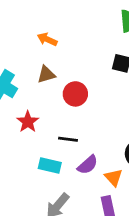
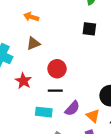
red circle: (75, 94) -> (57, 69), moved

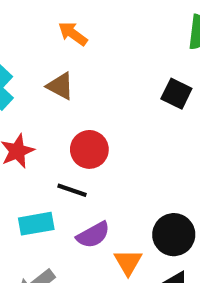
brown triangle: (33, 43) -> (60, 86), turned 32
cyan rectangle: (44, 112) -> (36, 224), turned -35

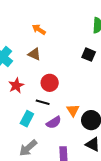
cyan rectangle: (36, 224) -> (27, 119), turned -49
orange triangle: (128, 262) -> (73, 110), moved

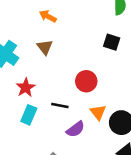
brown triangle: (34, 54) -> (45, 47), turned 32
red circle: (50, 83) -> (86, 81), moved
cyan rectangle: (27, 119) -> (29, 115), moved

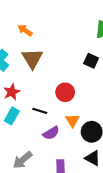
orange arrow: (48, 16) -> (25, 30), moved
brown triangle: (45, 47) -> (32, 59), size x1.5

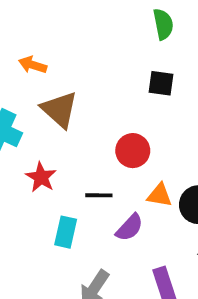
cyan rectangle: (12, 116) -> (66, 232), moved
orange triangle: (72, 121) -> (160, 195), turned -32

